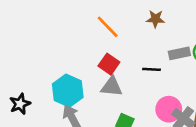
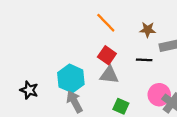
brown star: (155, 19) -> (148, 30), moved
black star: (20, 104) -> (29, 90), turned -30

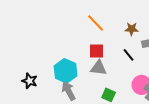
red square: (107, 55) -> (97, 51), turned -35
black line: (144, 60) -> (129, 55), turned 48

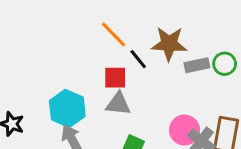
brown star: (132, 29) -> (169, 44), size x1.6
black line: (129, 55) -> (138, 59), moved

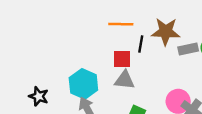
orange line: (114, 34) -> (121, 24), turned -45
black line: (138, 59) -> (141, 44), turned 49

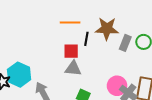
gray rectangle: (188, 49) -> (125, 43), turned -56
cyan hexagon: (83, 84) -> (19, 75), moved

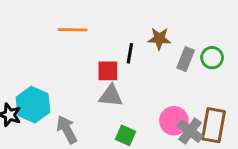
orange line: (70, 22) -> (73, 30), moved
brown star: (107, 29) -> (159, 39), size x0.7

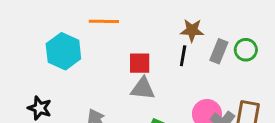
black line: (130, 53) -> (183, 56), moved
cyan hexagon: (33, 105) -> (63, 51), moved

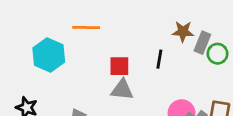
brown star: (192, 30) -> (183, 32), moved
gray rectangle: (219, 51) -> (202, 43), moved

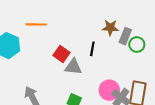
red square: (119, 66) -> (62, 54), turned 35
gray triangle: (122, 90) -> (73, 67), moved

